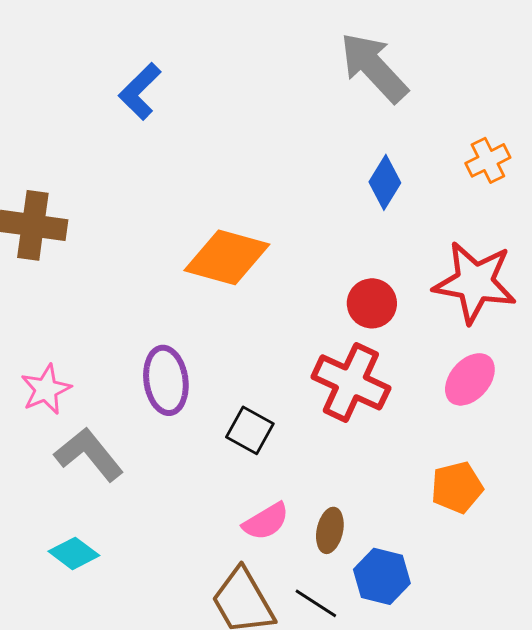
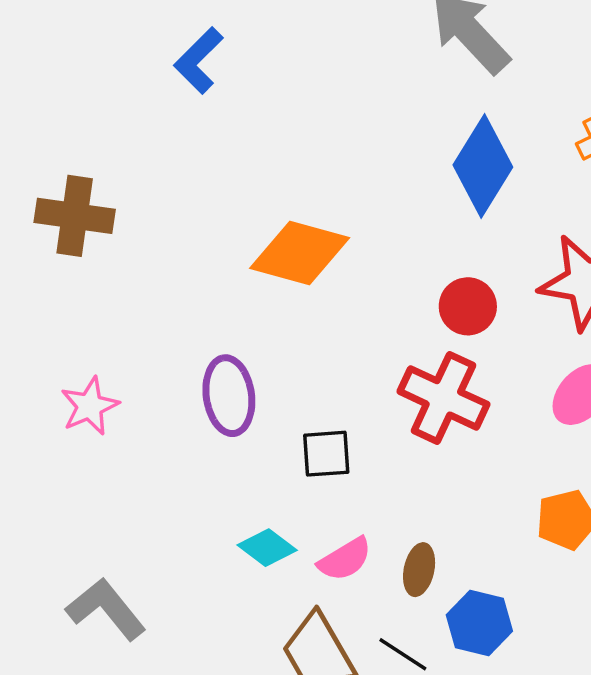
blue diamond: (385, 182) -> (483, 166), size x1.6
black square: (250, 430) -> (326, 454), turned -33
gray L-shape: (89, 454) -> (106, 609), moved
cyan diamond: (74, 553) -> (267, 548), moved

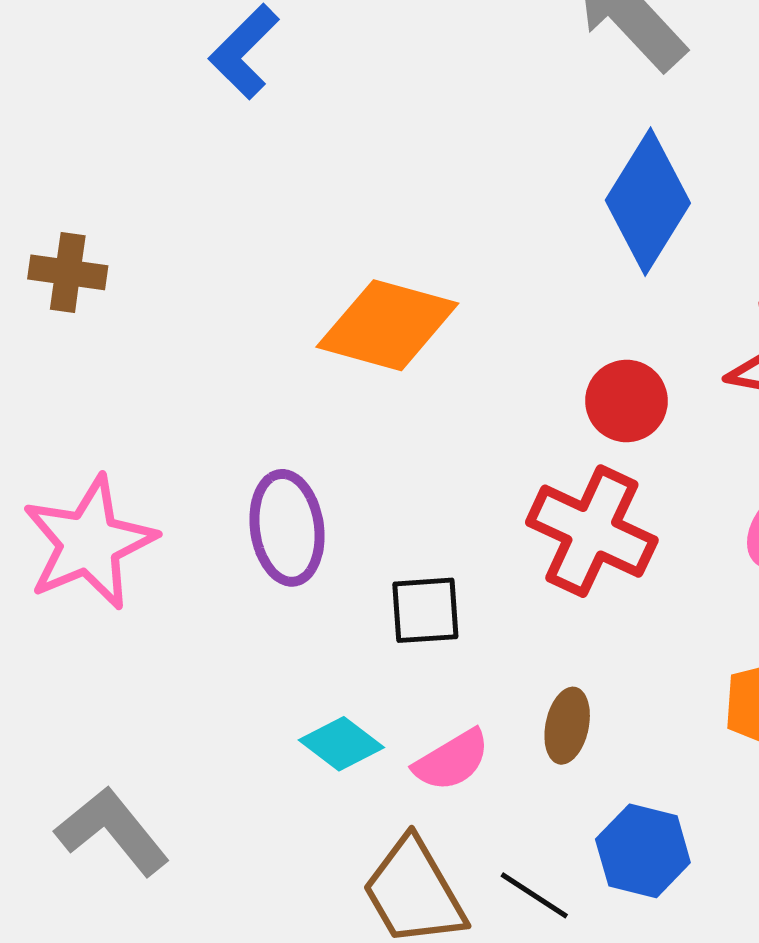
brown cross: (75, 216) -> (68, 272), size x0.7
pink star: (90, 406) -> (89, 543), size x1.6
brown ellipse: (419, 570) -> (567, 726), moved

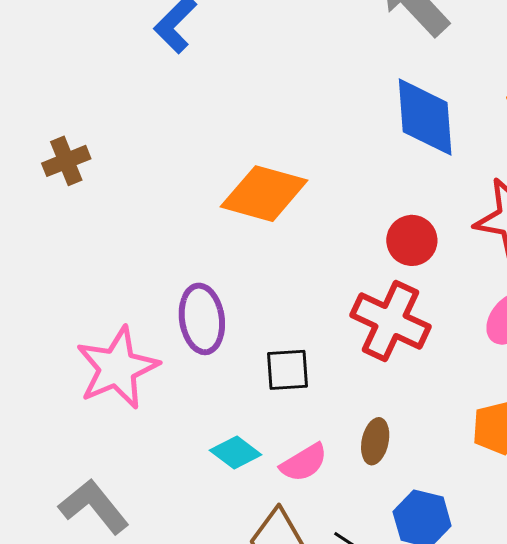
blue diamond: (648, 202) -> (425, 117), turned -36
brown cross: (68, 272) -> (66, 161), turned -30
pink star: (89, 543) -> (117, 368), moved

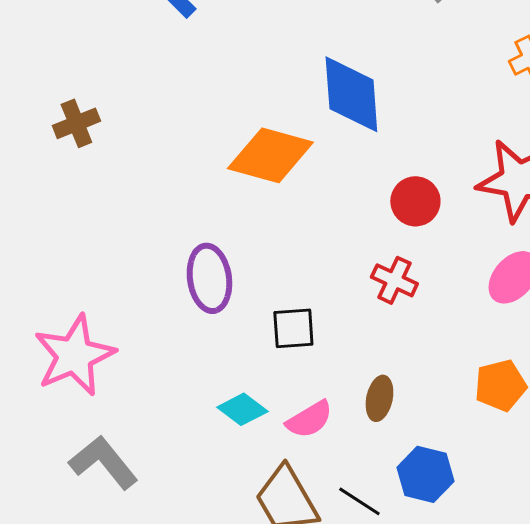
blue diamond: (425, 117) -> (351, 94), moved
red cross: (390, 321) -> (394, 280), size x0.6
pink star: (117, 368) -> (74, 355), moved

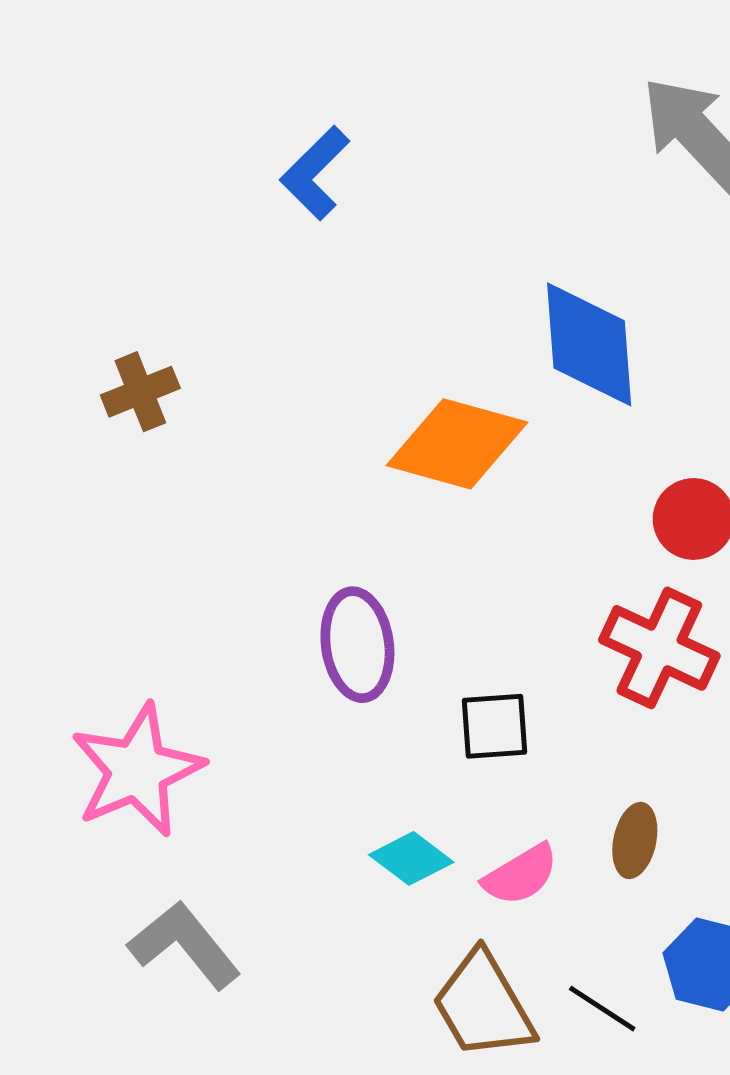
red cross: (394, 280) -> (659, 648), size x1.5

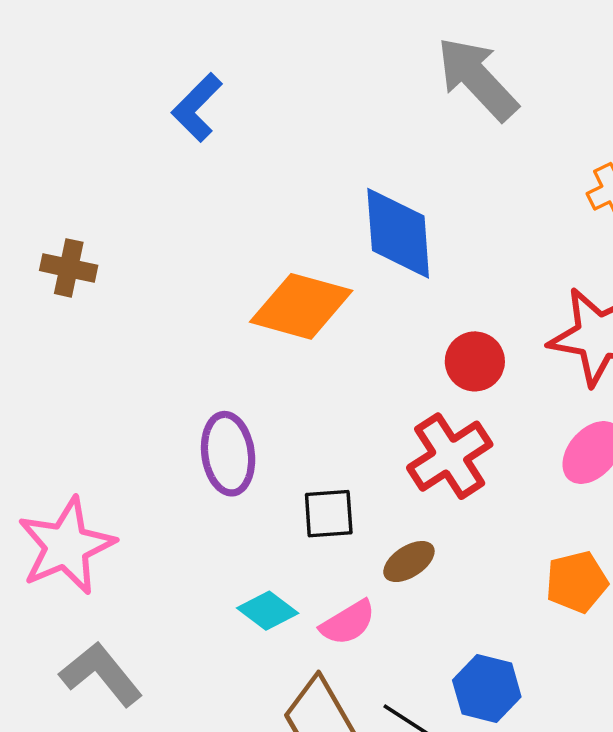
brown cross: (140, 392) -> (69, 268), turned 34
red cross: (659, 648) -> (450, 456), turned 32
brown ellipse: (635, 840) -> (409, 562), moved, turned 45

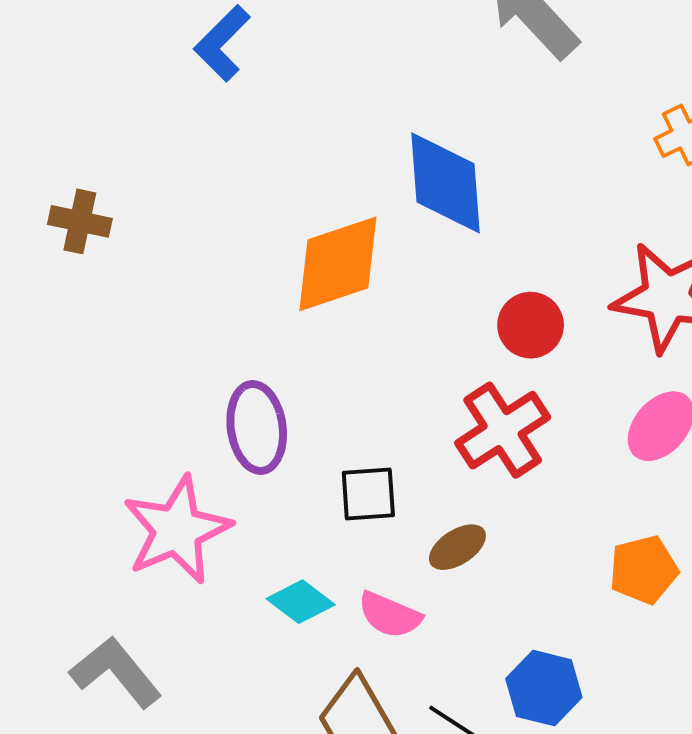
orange diamond: (301, 306) -> (338, 264), turned -34
pink star: (66, 546) -> (177, 530), moved
pink semicircle: (348, 623) -> (390, 615), turned 54

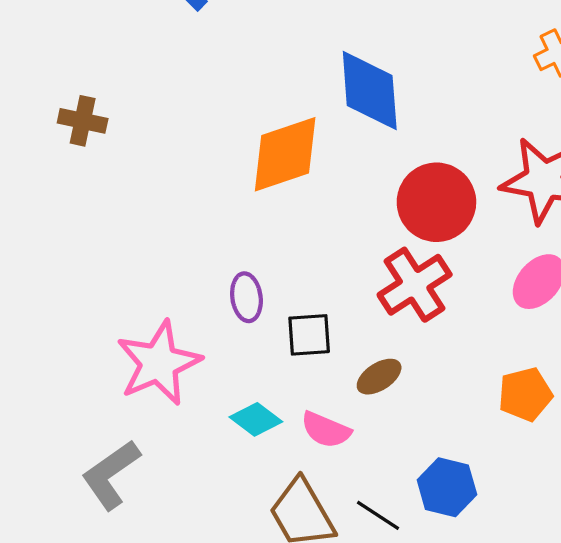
red circle: (531, 325) -> (436, 202), size x1.5
purple ellipse: (257, 427) -> (246, 297), moved, size x0.7
gray L-shape: (116, 672) -> (111, 475), turned -86

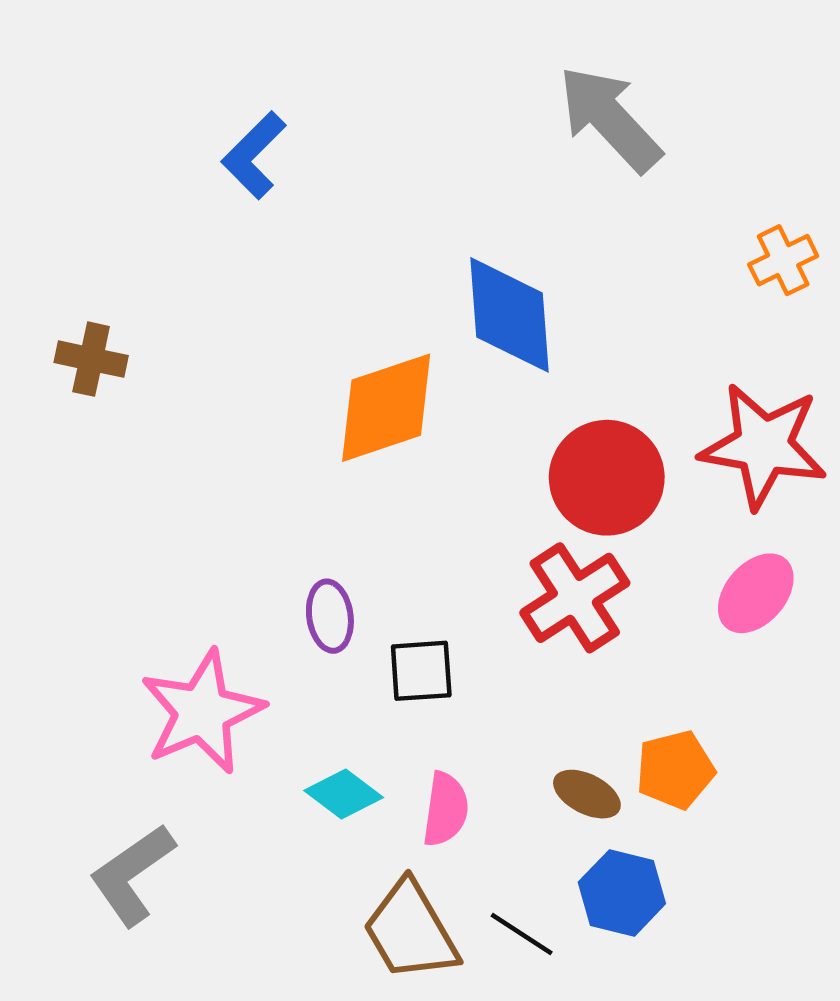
brown ellipse: (379, 377) -> (587, 794), moved, turned 60
orange pentagon: (525, 394) -> (675, 770), moved
pink semicircle: (326, 430) -> (446, 809), turned -105

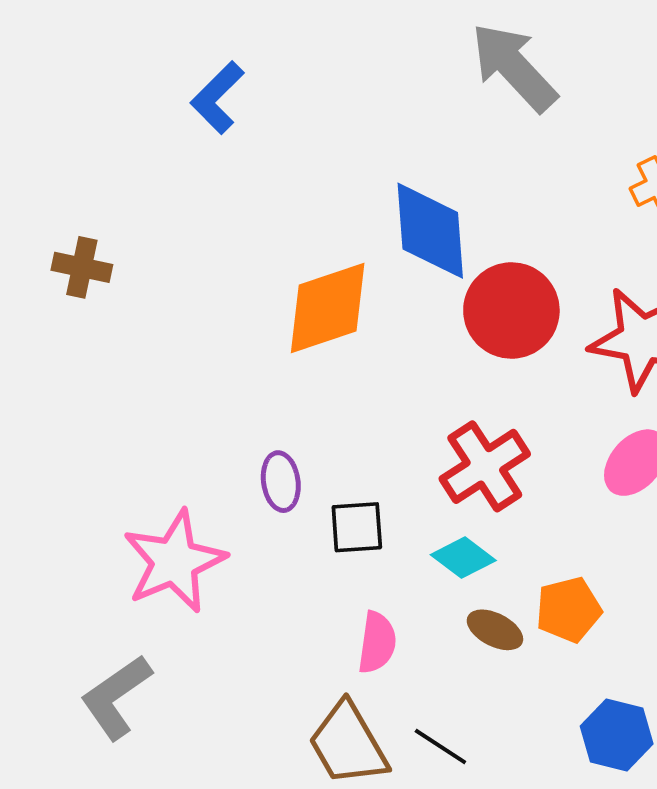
red circle: (607, 478) -> (511, 310), moved
cyan diamond: (344, 794) -> (463, 558), moved
blue hexagon: (622, 893) -> (617, 735), moved

